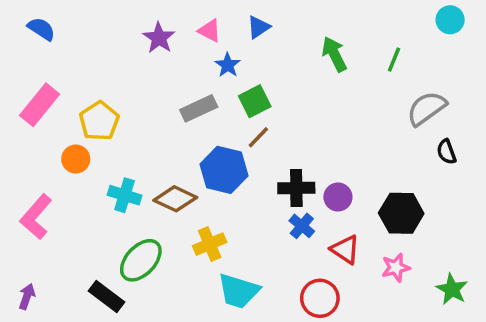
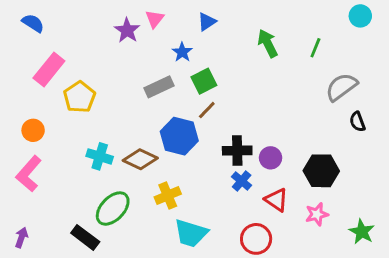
pink triangle: (210, 31) -> (155, 19), moved, turned 42
pink rectangle: (40, 105) -> (49, 70), moved
orange circle: (76, 159) -> (33, 130), moved

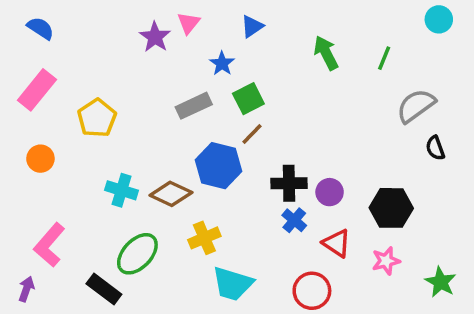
pink rectangle: (49, 70) -> (37, 90), moved
pink L-shape: (29, 174) -> (49, 245), moved

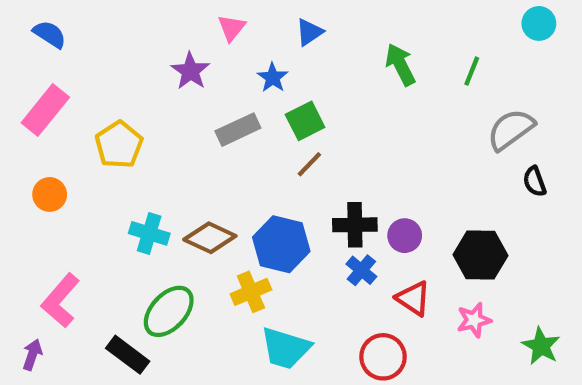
purple star: (155, 37) -> (190, 71), moved
blue hexagon: (218, 166) -> (281, 244), moved

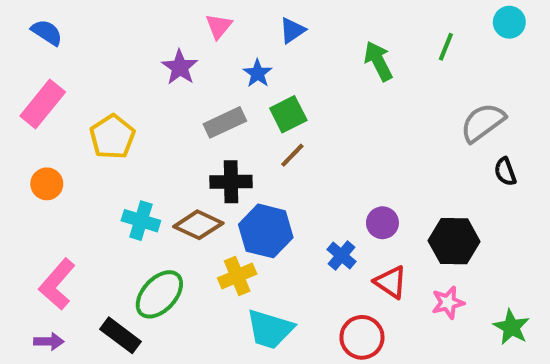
green line: (472, 71) -> (446, 47), moved
black cross: (355, 225) -> (231, 182), moved
purple arrow: (32, 355) -> (49, 341), moved, turned 72

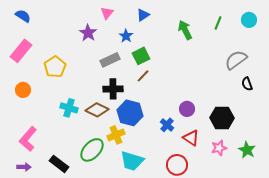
cyan circle: (509, 22) -> (249, 20), moved
green ellipse: (159, 294) -> (92, 150), moved
green star: (511, 327) -> (247, 150), moved

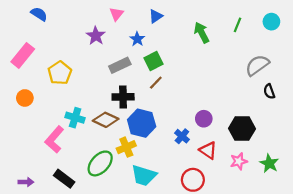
blue semicircle: (23, 16) -> (39, 14), moved
pink L-shape: (28, 139) -> (54, 139), moved

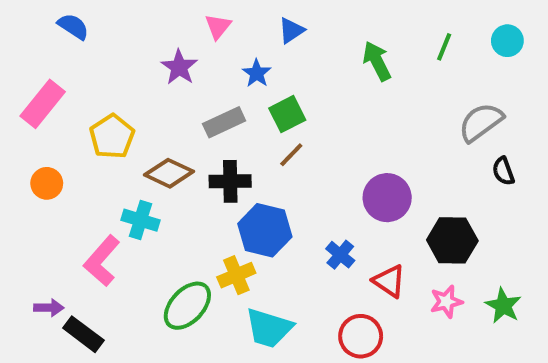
purple circle: (204, 119) -> (387, 198), moved, size x1.5
brown diamond: (106, 120) -> (169, 173), moved
black rectangle: (64, 179) -> (83, 334), moved
purple arrow: (26, 182) -> (49, 308), moved

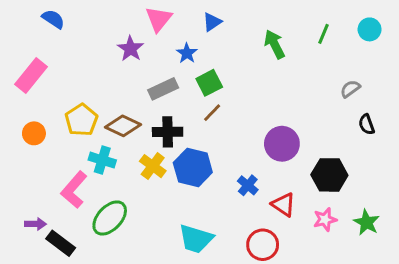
pink triangle: (218, 26) -> (159, 19), size x1.4
gray semicircle: (481, 122) -> (350, 89), size x0.6
yellow pentagon: (112, 136) -> (81, 120), moved
yellow cross: (236, 275) -> (153, 166), moved, turned -30
green ellipse: (187, 306) -> (110, 218), moved

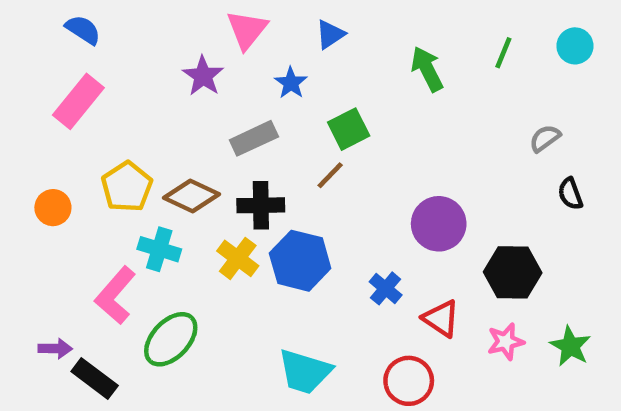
pink rectangle: (31, 75) -> (78, 101), moved
green square: (209, 83) -> (349, 129), moved

